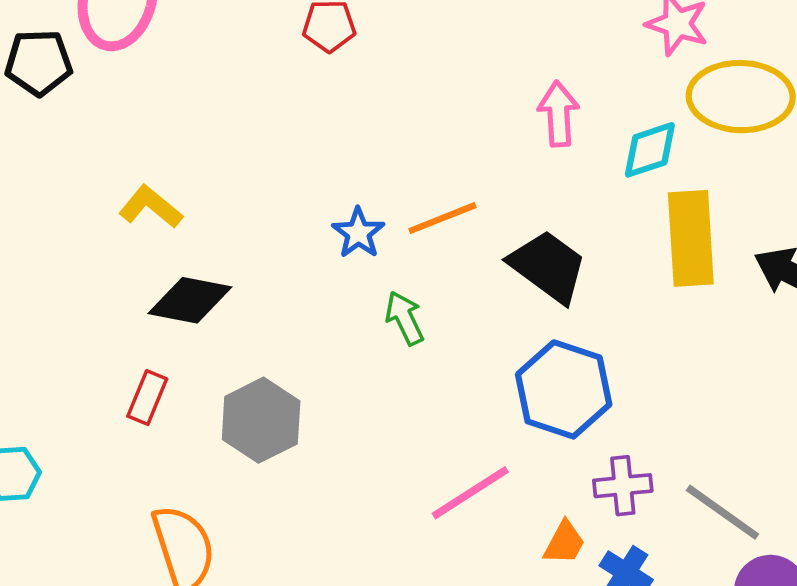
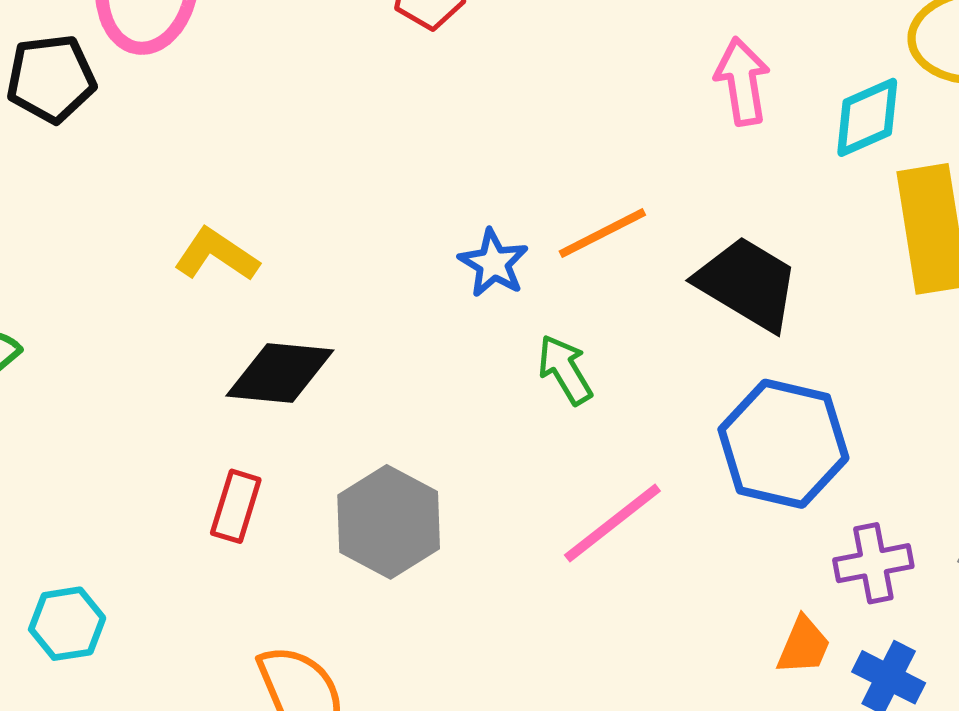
pink line: (470, 493) -> (612, 523), moved

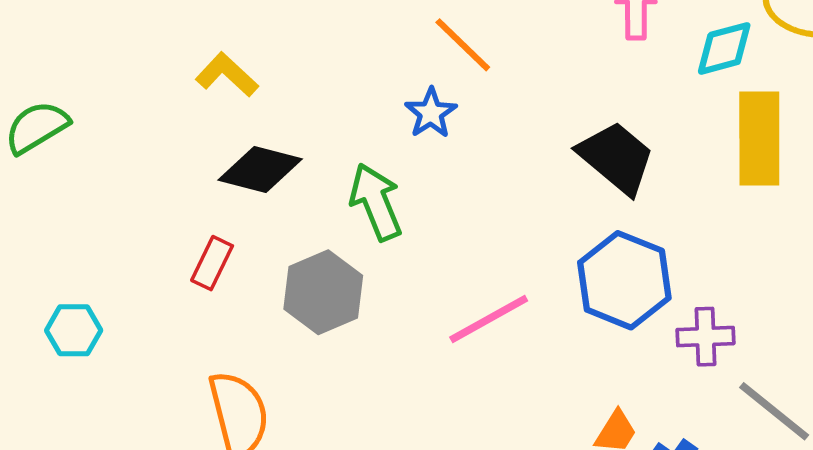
orange line: (602, 233) -> (463, 45), moved, turned 62
green arrow: (565, 370) -> (376, 202), moved, size x1.4
purple cross: (873, 563) -> (706, 337), moved

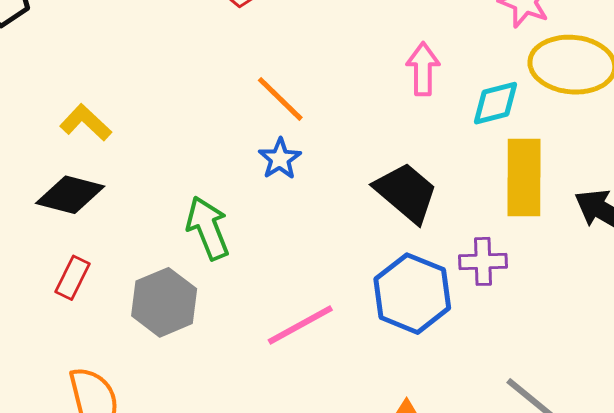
blue star: (431, 113) -> (280, 159), moved
black diamond: (260, 170) -> (70, 195), moved
purple cross: (706, 337) -> (483, 261), moved

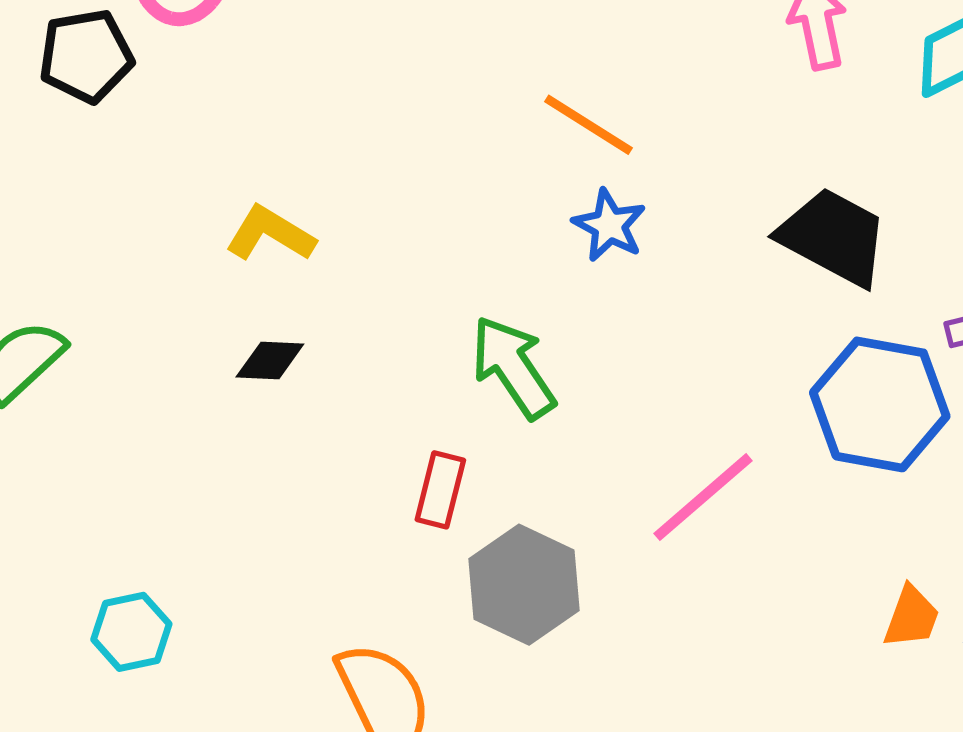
black diamond: (70, 195) -> (270, 360), size x0.6
red rectangle: (73, 278) -> (440, 490), moved
gray hexagon: (164, 302) -> (524, 585), moved

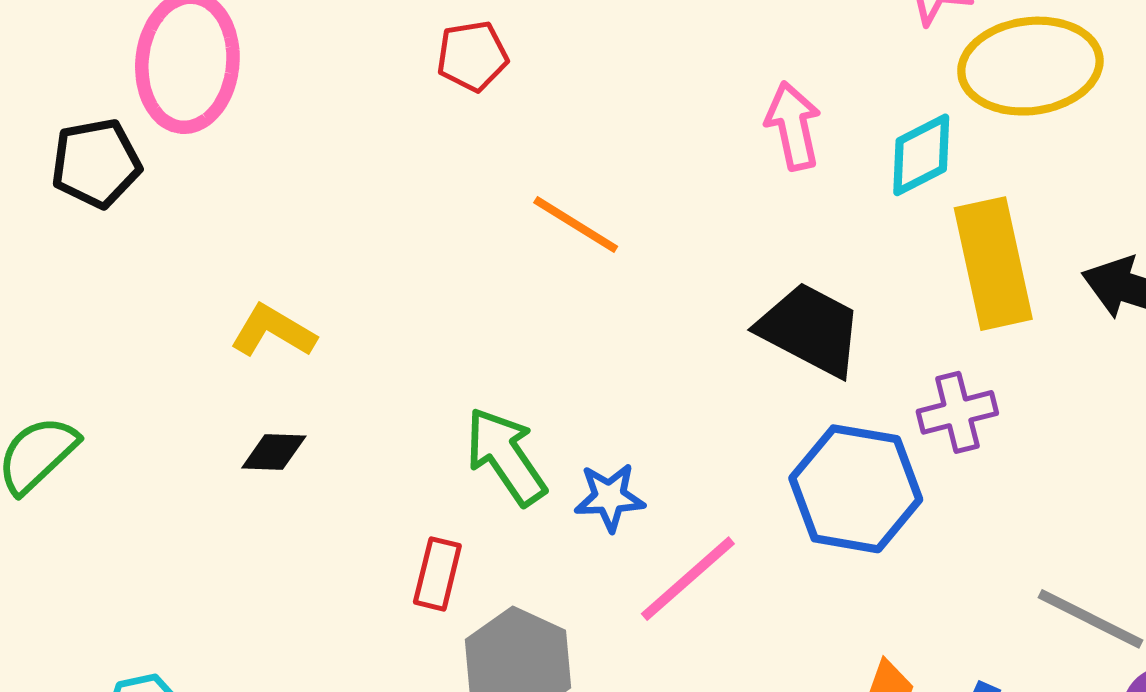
blue star: (609, 225) -> (610, 497), moved, turned -30

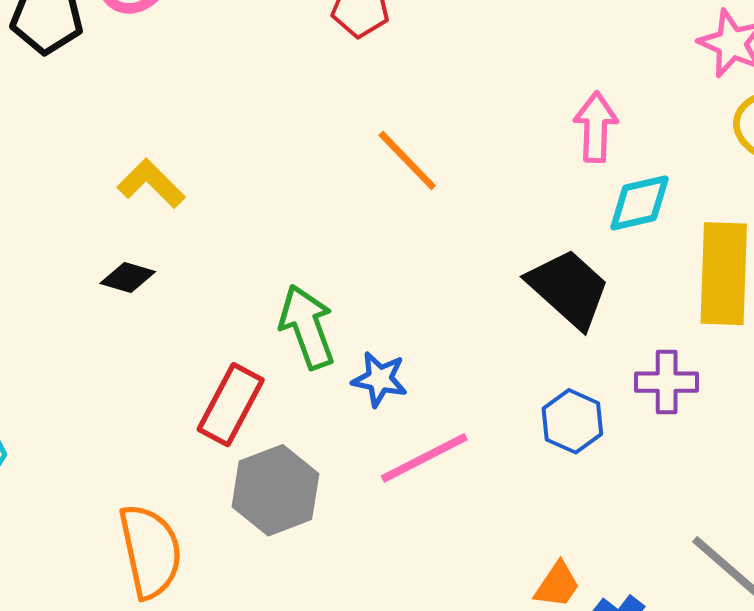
cyan diamond: (921, 155) -> (640, 203), moved
blue hexagon: (856, 489) -> (572, 421), size x0.6
red rectangle: (437, 574) -> (231, 405), size x1.4

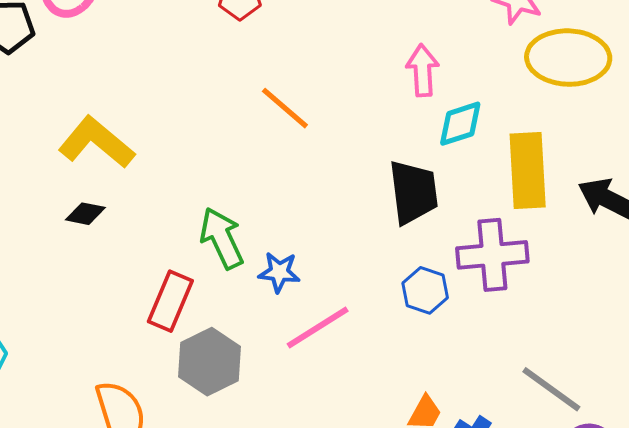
yellow L-shape: (151, 184) -> (96, 142), size x1.5
black trapezoid: (569, 288) -> (413, 192), turned 46
purple cross: (667, 382) -> (492, 255), size x1.5

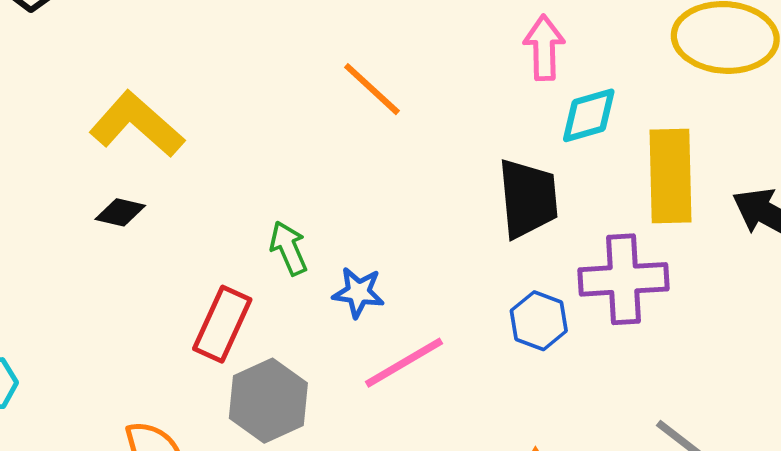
green arrow: (222, 238) -> (289, 248), size x0.7

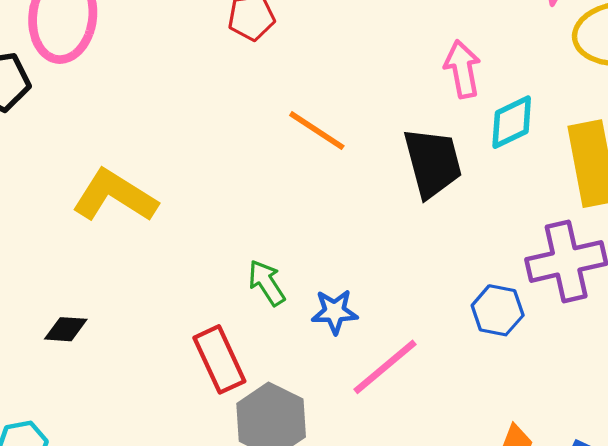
black trapezoid: (528, 198) -> (433, 163), moved
black diamond: (120, 212) -> (66, 329), moved
red rectangle: (222, 324) -> (219, 359), turned -40

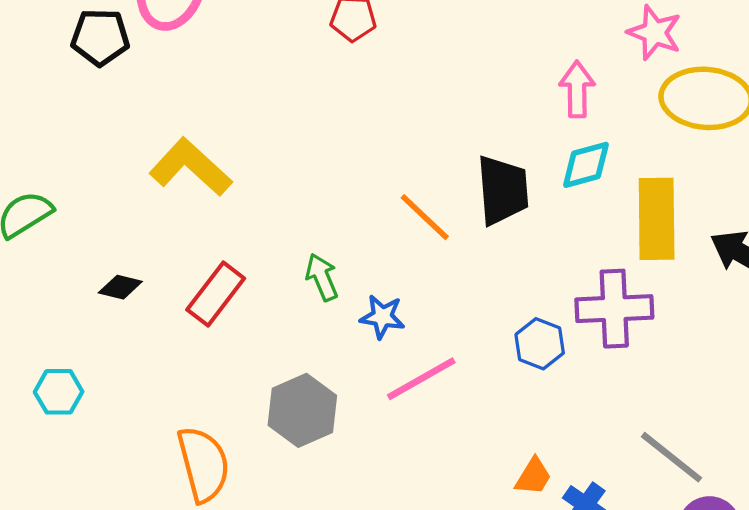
pink arrow: (462, 69) -> (577, 89), moved
orange line: (317, 131) -> (425, 217), moved
red rectangle: (219, 359) -> (216, 294), moved, turned 52

